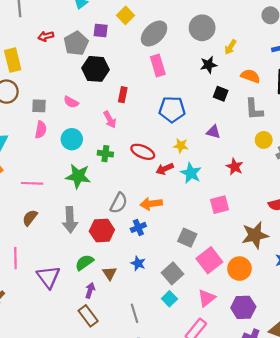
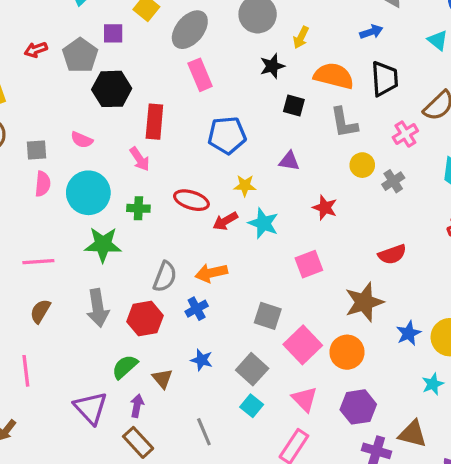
orange semicircle: (250, 76) -> (334, 76), size x1.4
red rectangle: (123, 95) -> (154, 122), size x1.5
cyan circle: (72, 139) -> (88, 193), size x1.4
purple triangle: (48, 277) -> (91, 408), moved
pink triangle: (207, 298) -> (305, 399), turned -30

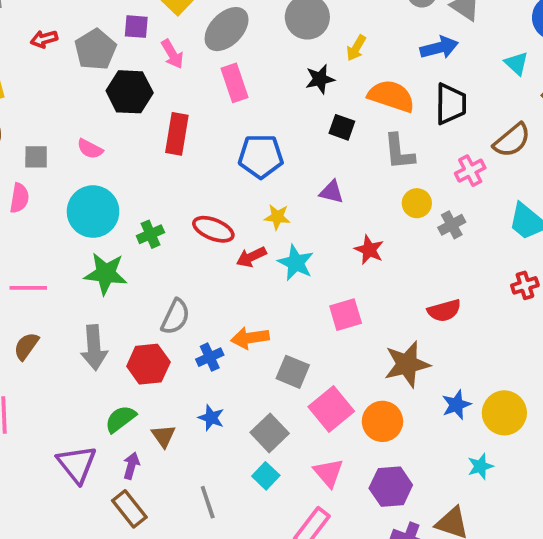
blue arrow: (371, 32) -> (439, 48), size x1.4
pink arrow: (140, 159) -> (172, 54), moved
pink semicircle: (43, 184) -> (19, 198), moved
green cross: (138, 208) -> (150, 234), turned -30
orange arrow: (211, 273) -> (250, 338), moved

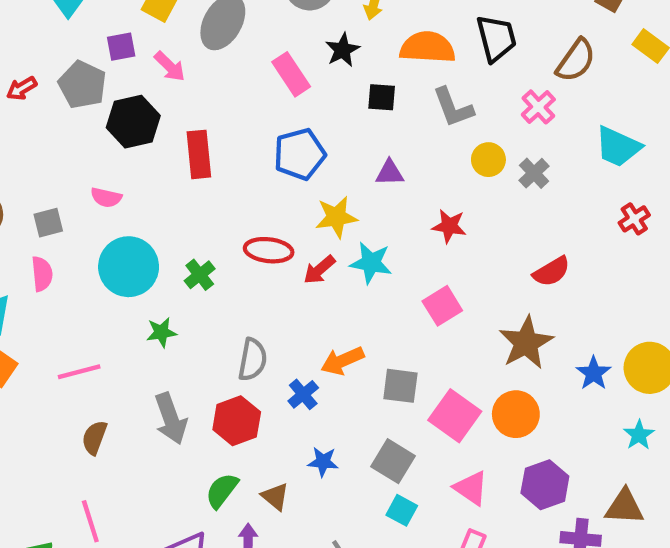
pink rectangle: (235, 83) -> (291, 74), moved
yellow star: (277, 217) -> (336, 217), size x1.4
green star: (106, 274) -> (161, 332), size x0.6

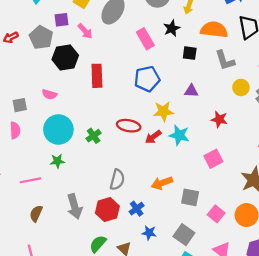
green star: (161, 332) -> (57, 161), moved
blue cross: (303, 394) -> (137, 209), moved
pink square: (455, 416) -> (216, 214), size x0.7

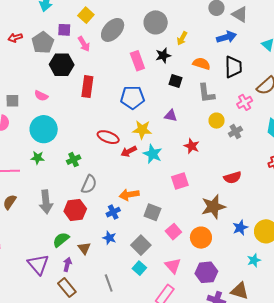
orange semicircle: (214, 30) -> (201, 64), size x0.7
green cross: (94, 136) -> (74, 160), moved
blue cross: (137, 209) -> (113, 212), moved

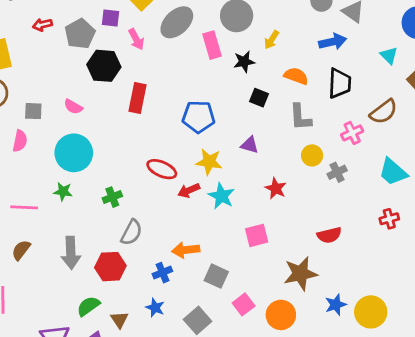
pink rectangle: (137, 61) -> (212, 45), moved

